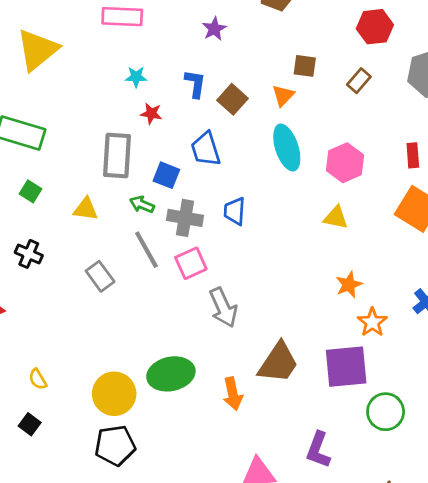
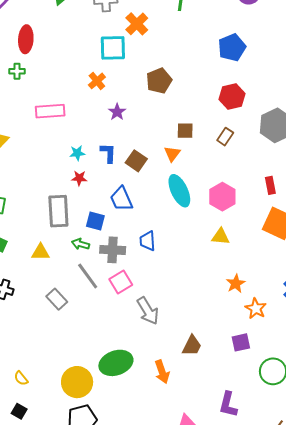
cyan star: (136, 77) -> (77, 153), moved
brown trapezoid: (278, 363) -> (192, 346), size x0.7
purple square: (346, 367) -> (241, 342), size x0.6

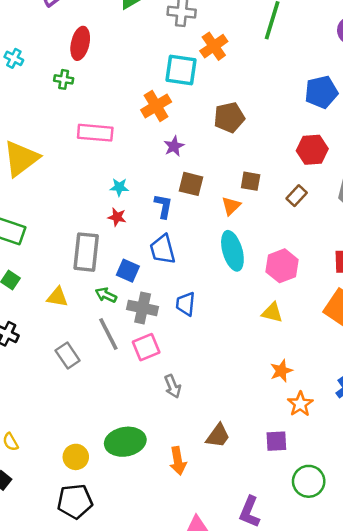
orange cross: (97, 81) -> (156, 106), size x1.4
blue L-shape: (108, 153) -> (163, 206), moved
brown square: (136, 161) -> (191, 184), moved, turned -30
gray arrow: (148, 311) -> (173, 386), size x0.7
yellow circle: (77, 382) -> (76, 457), size x0.7

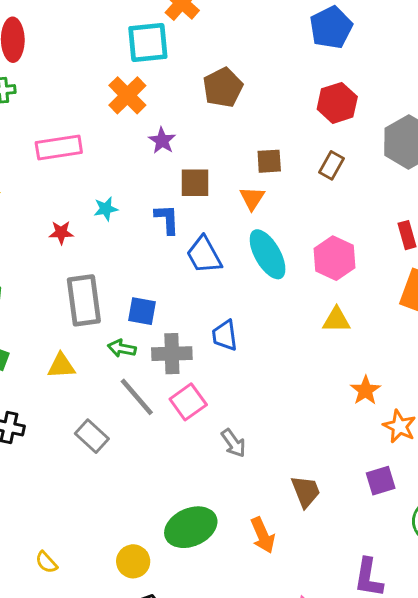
red star: (117, 217) -> (61, 233), moved
blue trapezoid: (163, 250) -> (204, 255), moved
brown trapezoid: (218, 436) -> (306, 491), turned -44

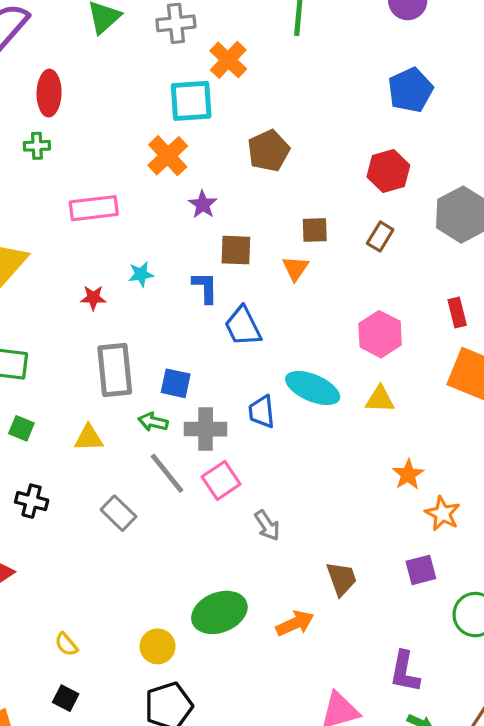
blue pentagon: (331, 27) -> (410, 90), moved
cyan ellipse: (268, 254) -> (313, 388), moved, turned -39
orange arrow: (263, 535) -> (295, 623), turned -93

